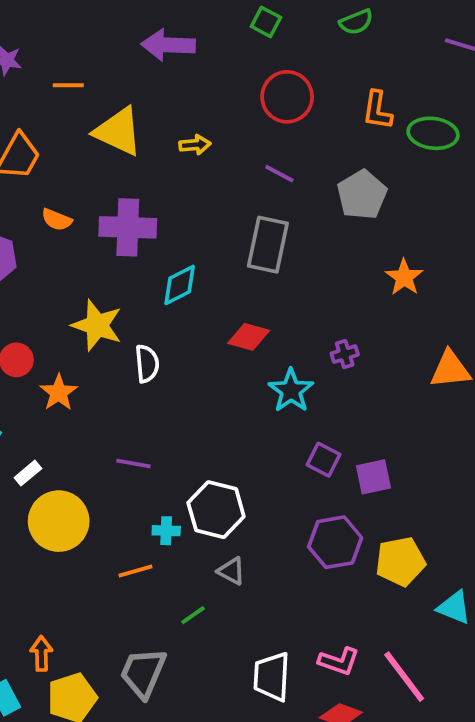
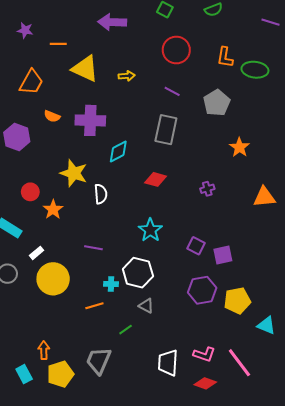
cyan star: (291, 391) -> (150, 230), moved

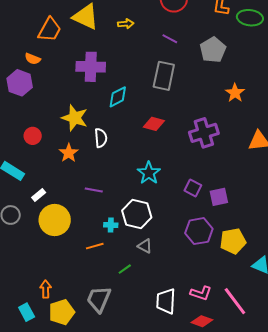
orange trapezoid: (31, 82) -> (50, 30), moved
orange semicircle: (52, 116) -> (33, 59), moved
purple cross: (207, 189) -> (204, 133), size x2.0
orange star: (53, 209) -> (69, 153), moved

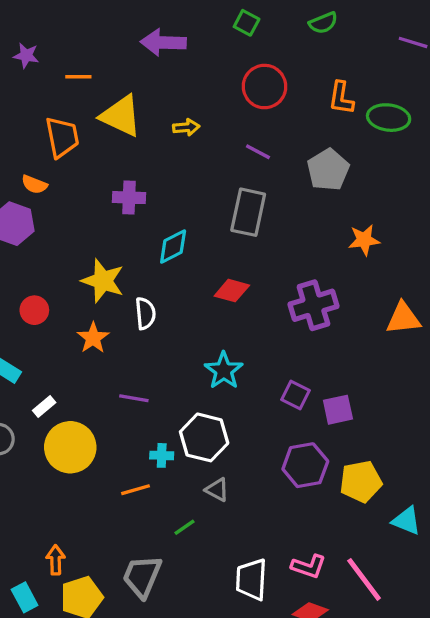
orange trapezoid: (50, 30) -> (62, 137), turned -40
purple cross: (91, 67) -> (129, 198), size x0.7
orange star: (235, 93) -> (364, 240), turned 30

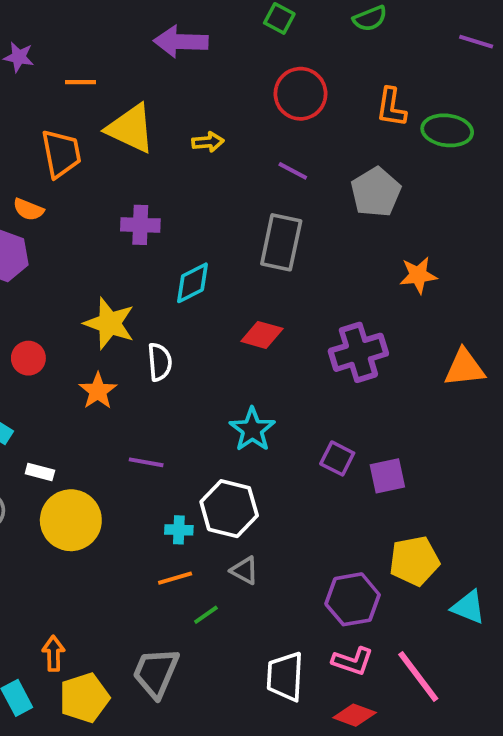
white rectangle: (44, 406) -> (40, 472), turned 55
purple hexagon: (305, 465) -> (353, 599), moved
orange line: (136, 490) -> (175, 578), moved

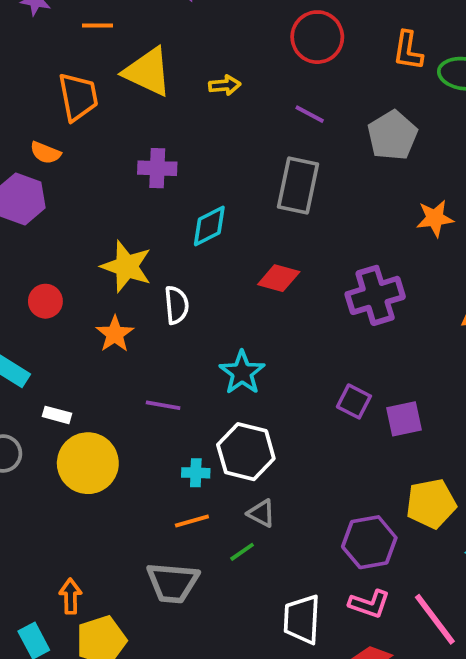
cyan star: (252, 430) -> (242, 373), moved
green line: (206, 615) -> (242, 552), moved
gray trapezoid: (156, 673) -> (173, 583), moved, turned -108

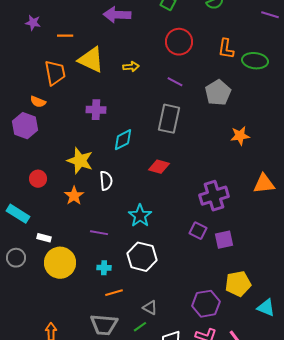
purple cross: (375, 295) -> (214, 196), moved
cyan cross: (196, 473) -> (104, 268), moved
gray triangle: (261, 513) -> (150, 308), moved
green line: (242, 552) -> (140, 327), moved

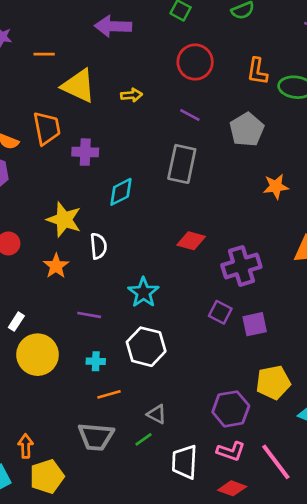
orange trapezoid: (55, 73) -> (47, 128), moved
red diamond: (159, 167) -> (191, 241), moved
white rectangle: (44, 238) -> (16, 322), turned -72

